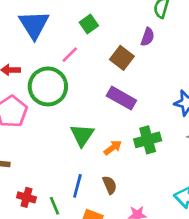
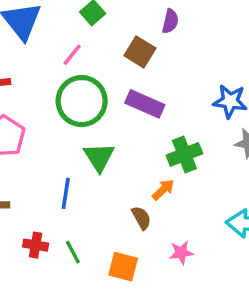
green circle: (48, 86) -> (82, 101), moved
orange arrow: (113, 148) -> (163, 190), moved
blue line: (77, 186) -> (66, 193), moved

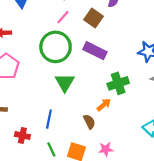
pink line: (72, 55) -> (63, 17), moved
blue line: (66, 193) -> (49, 119), moved
green line: (73, 252) -> (51, 149), moved
pink star: (181, 253) -> (106, 149), moved

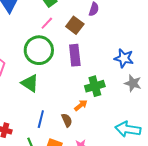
purple rectangle: (95, 51) -> (75, 55), turned 55
green triangle: (65, 82) -> (30, 83), moved, turned -30
blue line: (49, 119) -> (41, 119), moved

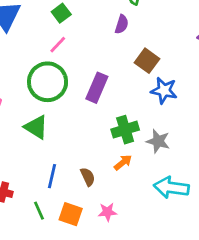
brown square: (75, 25) -> (147, 61), moved
purple rectangle: (75, 55) -> (97, 88), turned 30
gray star: (133, 83) -> (158, 141), moved
orange arrow: (81, 105) -> (123, 162), moved

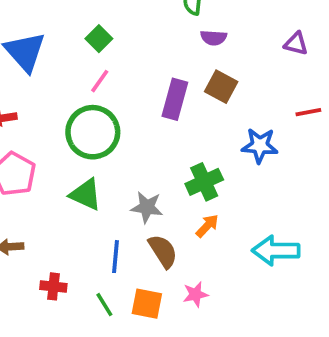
purple semicircle: (122, 24) -> (214, 38), moved, turned 84
purple rectangle: (97, 88) -> (175, 99), moved
blue star: (164, 90) -> (260, 146), moved
gray star: (158, 141) -> (147, 207), moved
brown semicircle: (88, 177) -> (163, 251), size x1.4

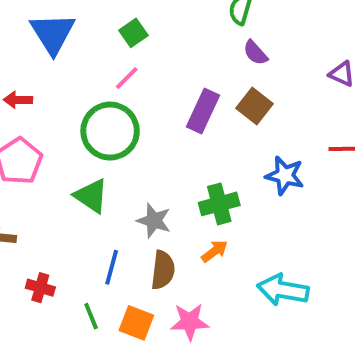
purple semicircle: (214, 38) -> (255, 53), turned 35
brown semicircle: (163, 251) -> (163, 270), turned 30
pink star: (195, 294) -> (190, 322), size x1.4

